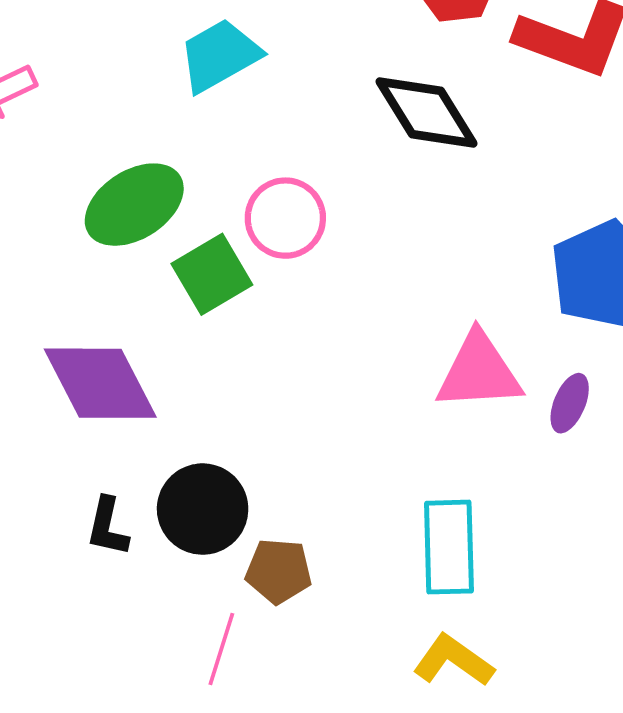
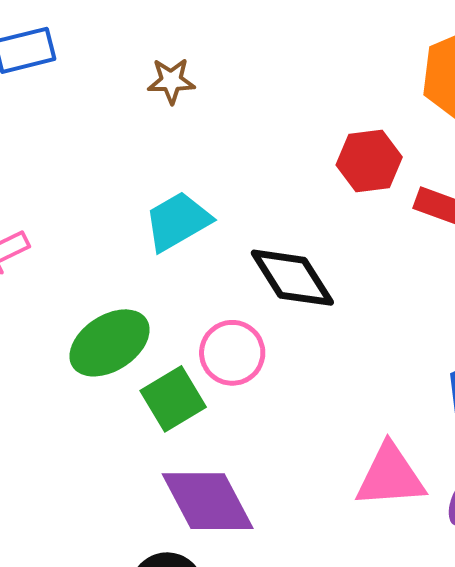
black diamond: (426, 113) -> (292, 278), moved
purple diamond: (100, 383) -> (208, 501), moved

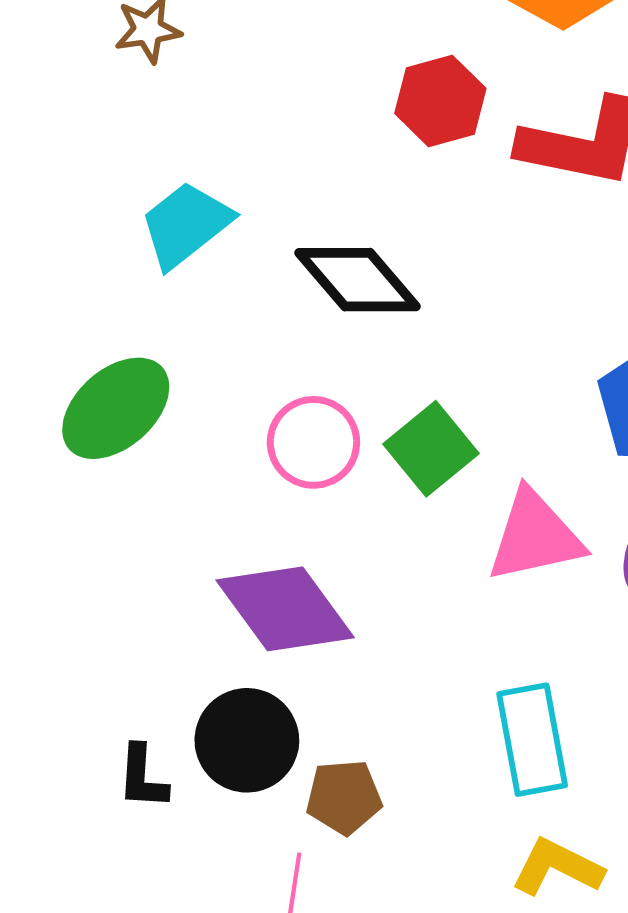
pink circle: (232, 353) -> (313, 442), moved
green square: (173, 399) -> (431, 449), moved

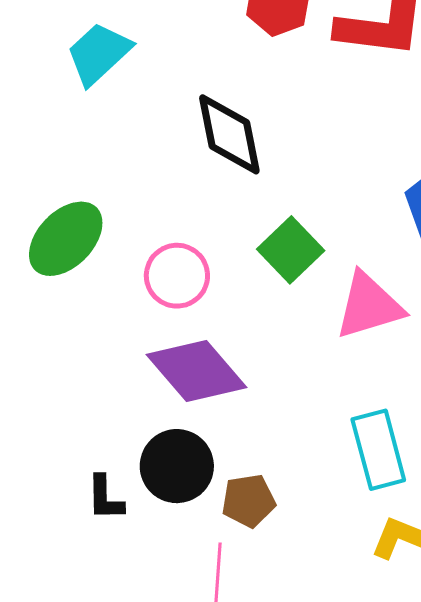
cyan trapezoid: (186, 225) -> (99, 53), moved
black diamond: (357, 280) -> (229, 134), turned 34
pink circle: (313, 442) -> (177, 276), moved

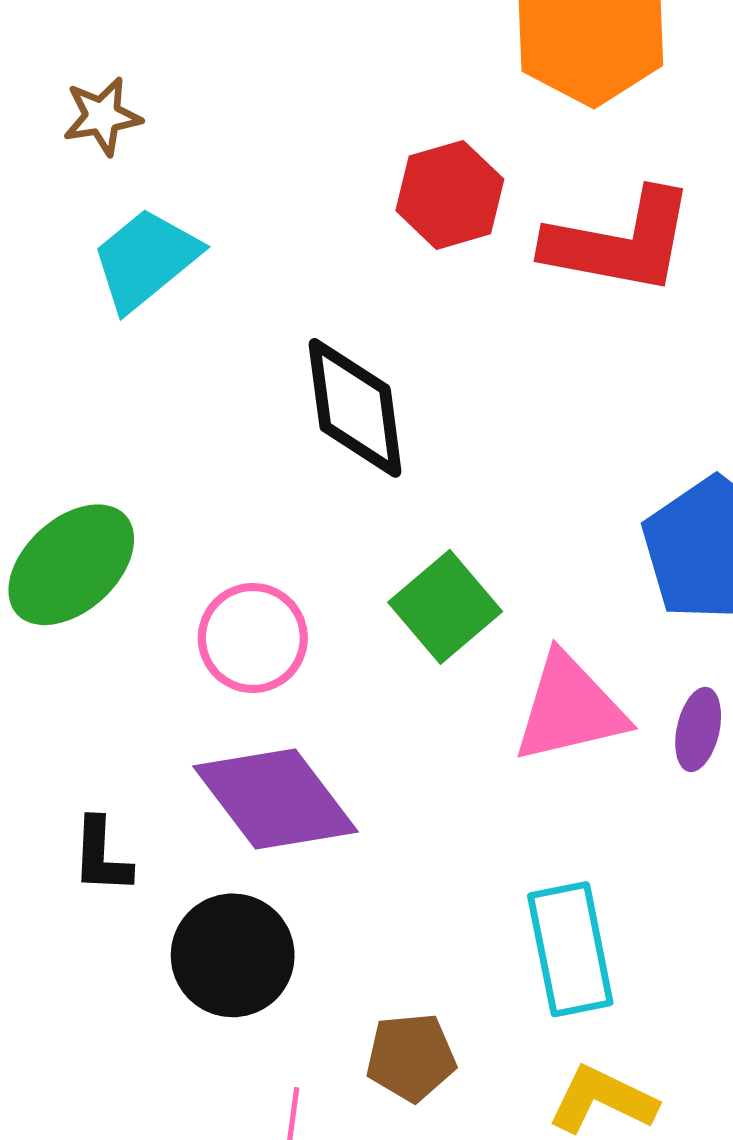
black L-shape: (105, 498) -> (101, 856), moved
brown pentagon: (248, 501) -> (411, 1057), moved

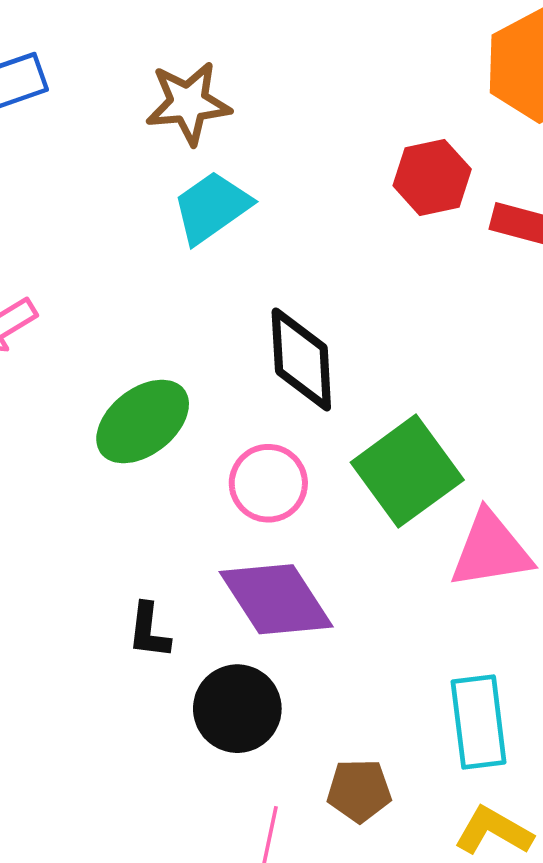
brown star: (102, 116) -> (188, 103), size x1.5
black diamond: (355, 408) -> (301, 359), moved
green square: (445, 607) -> (407, 471), size x1.4

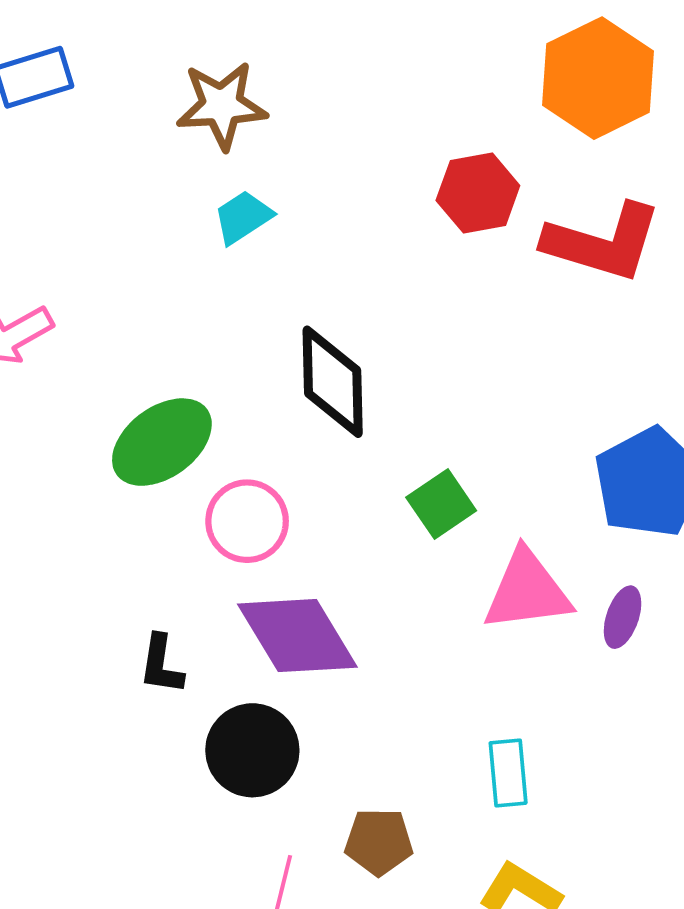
cyan trapezoid: (212, 207) -> (243, 217), size x0.7
green square: (407, 471) -> (441, 504), size x0.6
pink circle: (268, 483) -> (247, 521), moved
cyan rectangle: (479, 722) -> (508, 773), size x0.7

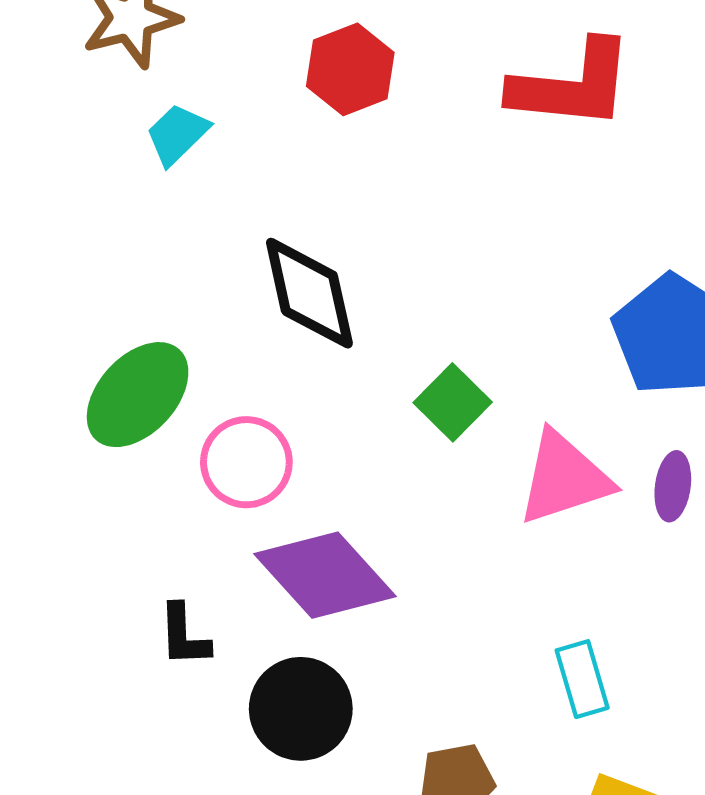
red hexagon: (478, 193) -> (350, 69), moved

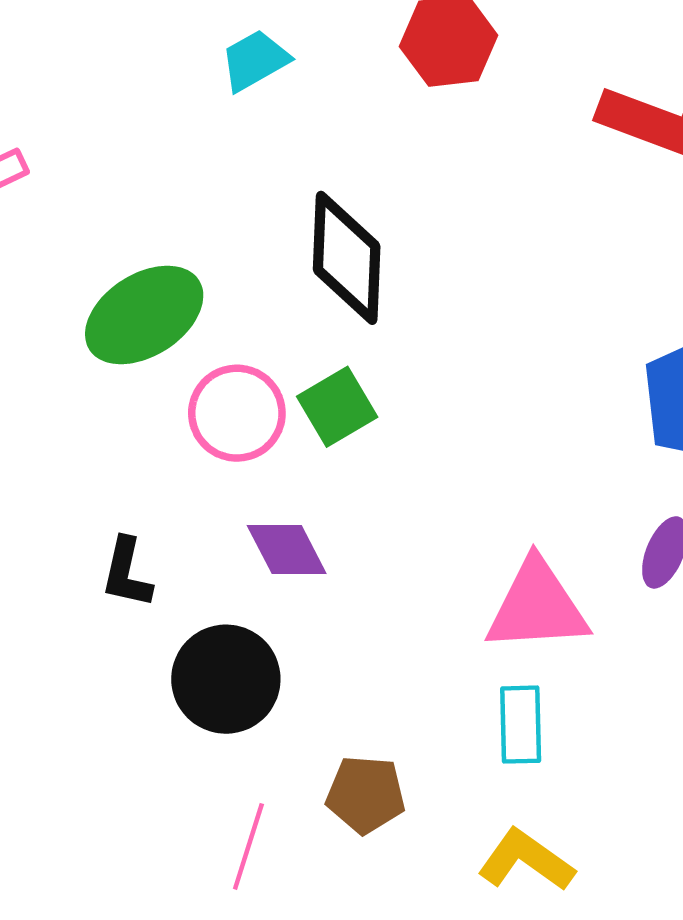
green square: (453, 402) -> (337, 407), moved
pink triangle: (564, 478) -> (537, 606), moved
purple diamond: (325, 575) -> (287, 549), size x0.6

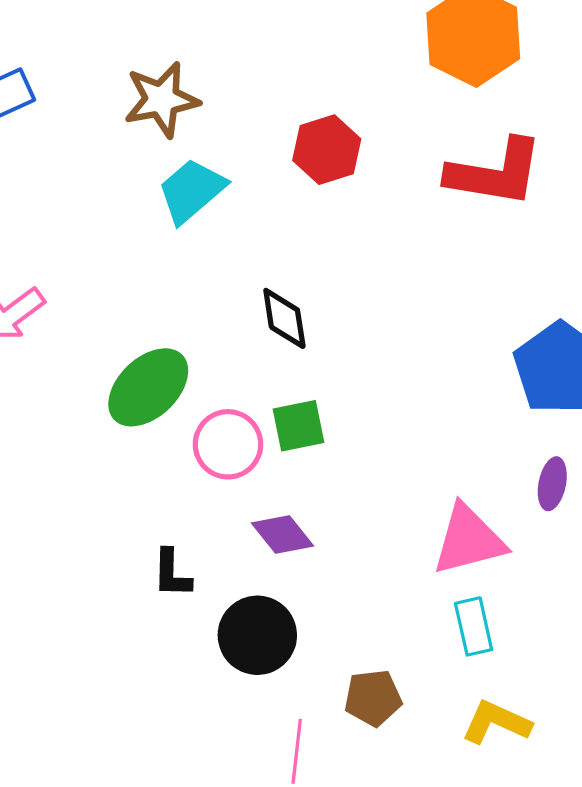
cyan trapezoid: (255, 60) -> (191, 191), size x1.4
black diamond: (347, 258) -> (284, 318), size x0.7
green square: (337, 407) -> (298, 426), turned 30

